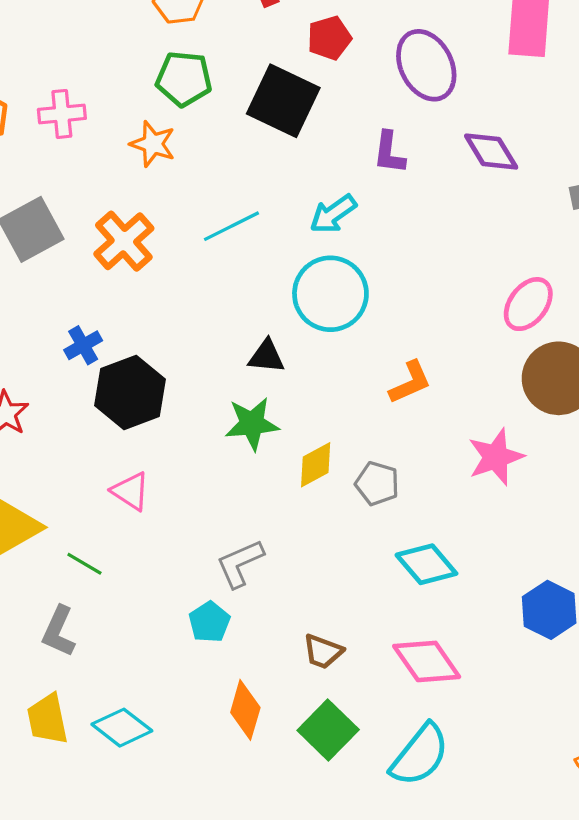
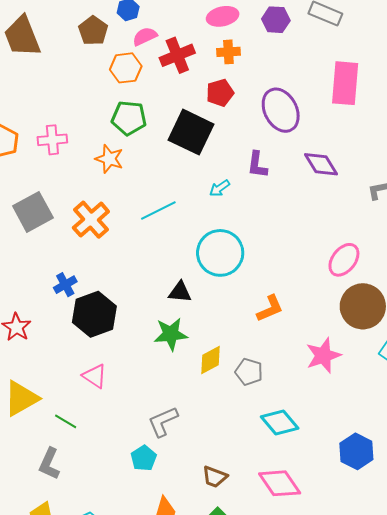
cyan arrow: (333, 214) -> (220, 188), moved, size x0.7

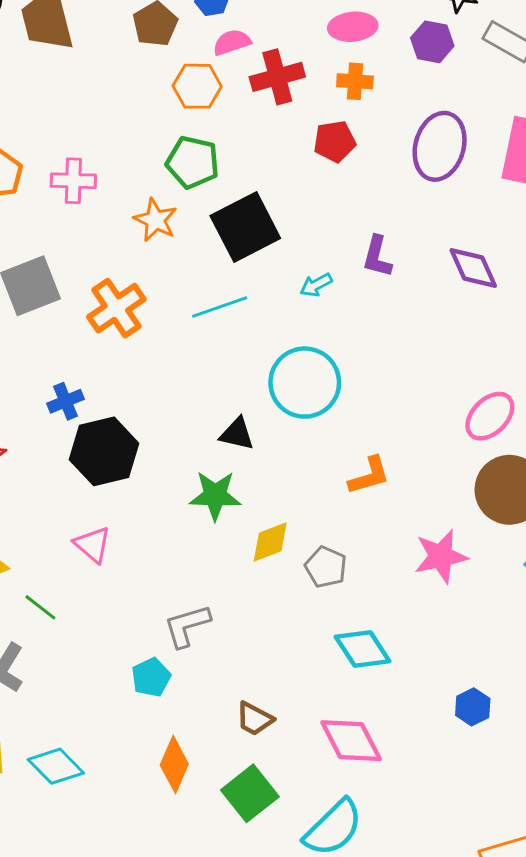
purple ellipse: (281, 110) -> (440, 146), moved, turned 36
black square: (191, 132) -> (245, 227), moved, turned 30
blue hexagon: (356, 451) -> (473, 707), size x0.7

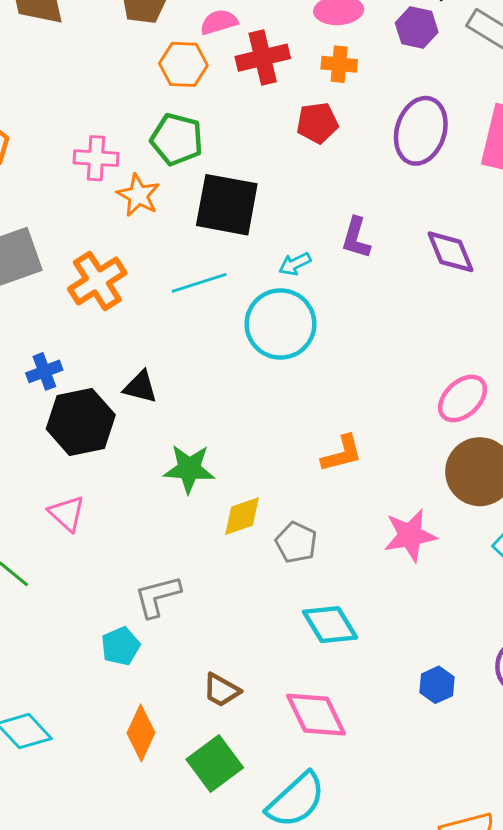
pink cross: (73, 181) -> (96, 158), moved
black square: (245, 227) -> (227, 205), turned 36
cyan circle: (305, 383) -> (280, 324), moved
black triangle: (237, 434) -> (140, 387), moved

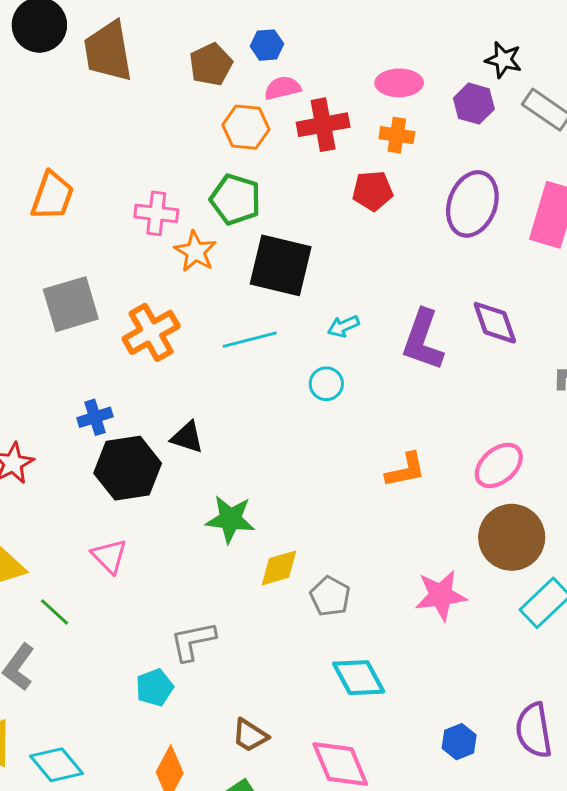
purple L-shape: (356, 238) -> (423, 340), moved, size x1.5
cyan circle: (280, 324) -> (326, 384), size x0.5
orange L-shape: (342, 454) -> (405, 470), moved

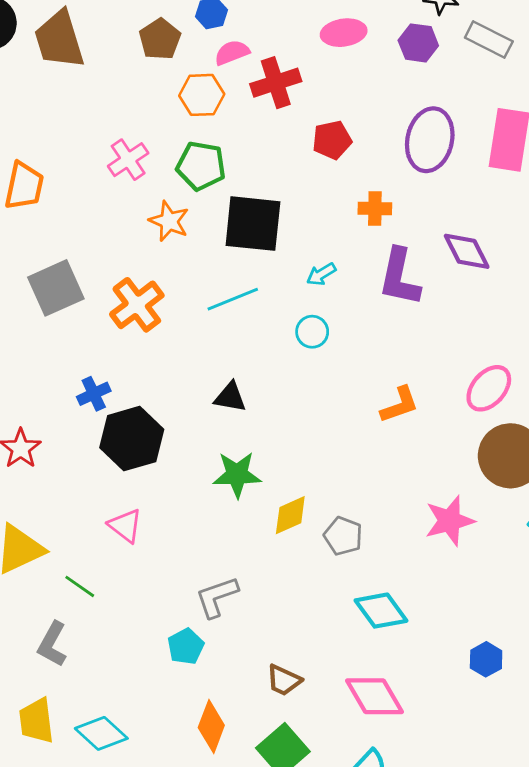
orange cross: (397, 135) -> (375, 208), moved
pink cross: (156, 213) -> (128, 160), moved, turned -33
black triangle: (187, 437) -> (230, 397), moved

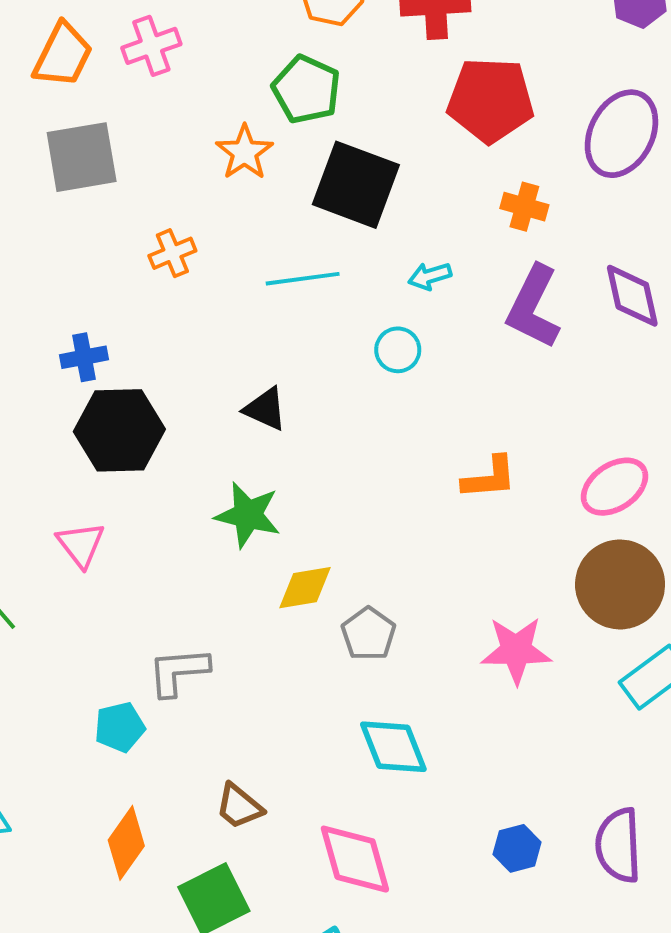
red pentagon: (332, 140) -> (491, 100), size x1.6
pink cross: (128, 160) -> (151, 46), moved
gray square: (56, 288) -> (82, 157), moved
orange cross: (137, 305) -> (172, 253), size x0.6

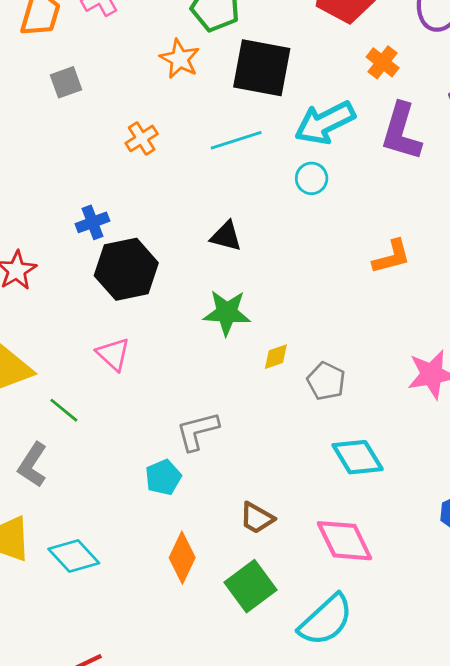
gray square: (82, 157) -> (66, 82), size x0.6
orange cross: (524, 207) -> (383, 62), turned 32
cyan arrow: (430, 276) -> (325, 123), size x2.0
yellow diamond: (305, 588) -> (276, 357), size x0.7

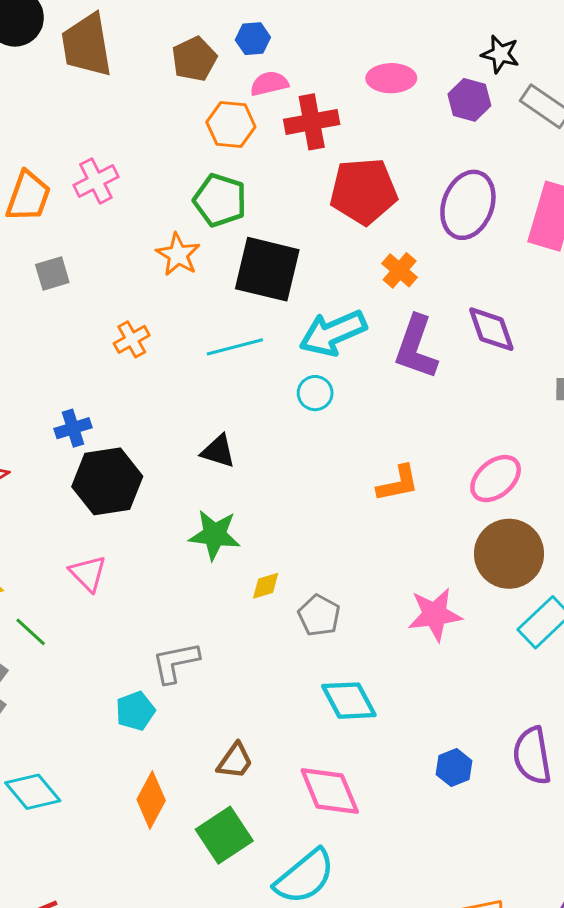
brown trapezoid: (257, 518) -> (235, 761), turned -87

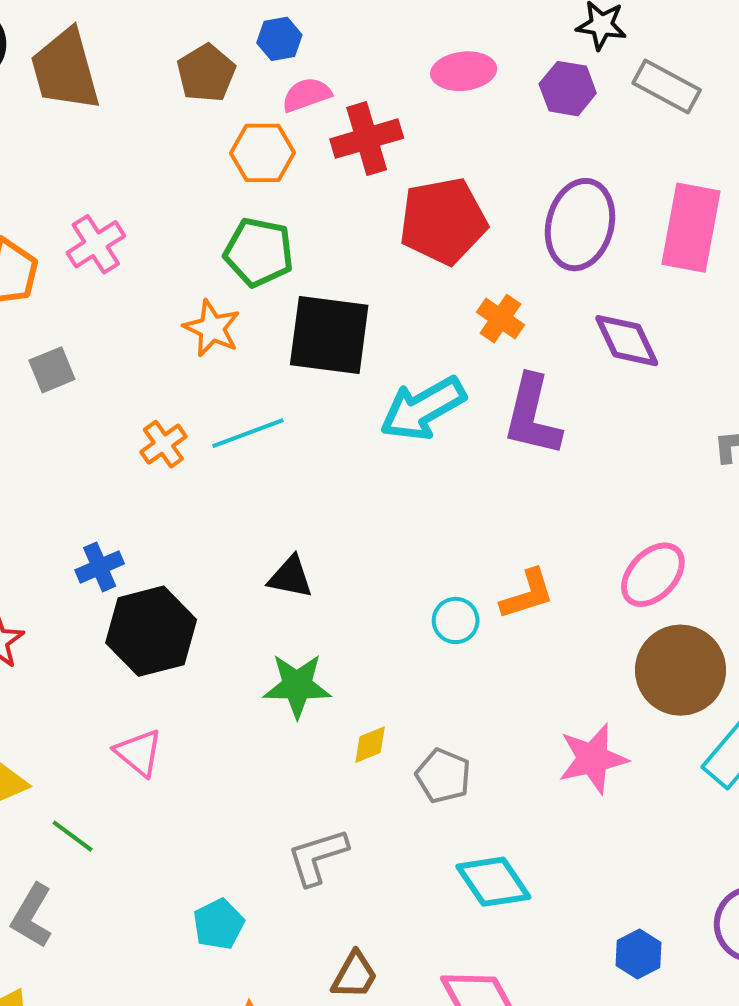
purple diamond: (491, 329) -> (627, 341), moved
cyan line: (235, 347) -> (248, 433), moved
cyan circle: (315, 393) -> (456, 620), moved
gray L-shape: (175, 662) -> (317, 857), moved

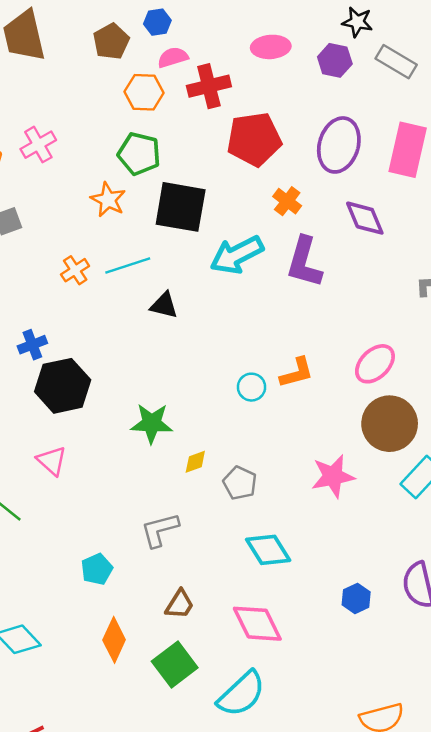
black triangle: (290, 577) -> (164, 305), moved

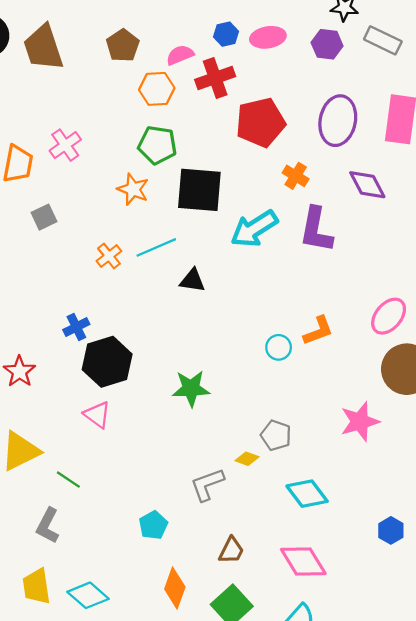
blue hexagon: (157, 22) -> (226, 34), moved
pink triangle: (52, 461) -> (97, 415), moved
yellow diamond: (195, 462) -> (247, 459), moved, turned 45

